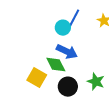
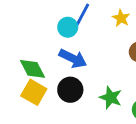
green diamond: (56, 65) -> (33, 69), moved
black circle: (68, 87) -> (70, 90), moved

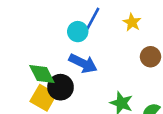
black circle: (70, 90) -> (60, 87), moved

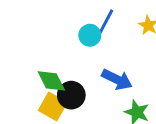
blue arrow: (83, 63) -> (117, 79), moved

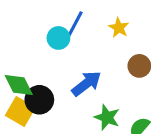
blue arrow: (117, 79) -> (86, 84), turned -64

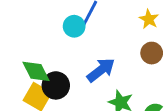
yellow star: (119, 28) -> (149, 19), moved

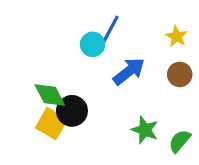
blue arrow: (101, 70) -> (129, 71), moved

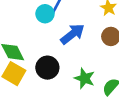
black circle: (72, 111) -> (47, 68), moved

